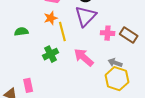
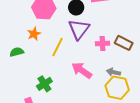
orange star: (51, 18) -> (34, 34), moved
yellow line: (62, 31) -> (57, 47), turned 48
green cross: (51, 54) -> (44, 84), moved

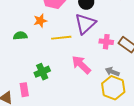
yellow line: (57, 47) -> (61, 38), turned 48

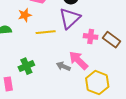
pink arrow: (81, 65) -> (78, 60), moved
gray arrow: (112, 72) -> (63, 66), moved

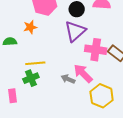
yellow line: (46, 32) -> (35, 63), moved
pink cross: (91, 36) -> (96, 50), size x1.5

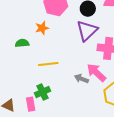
green cross: (31, 78) -> (43, 92), moved
pink rectangle: (13, 96) -> (31, 104), moved

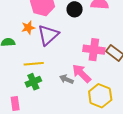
purple triangle: (87, 31) -> (48, 35), moved
green cross: (43, 92) -> (33, 82), moved

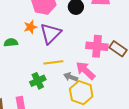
yellow line: (34, 64) -> (53, 62), moved
yellow hexagon: (100, 96) -> (81, 93), moved

